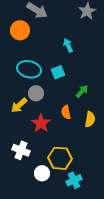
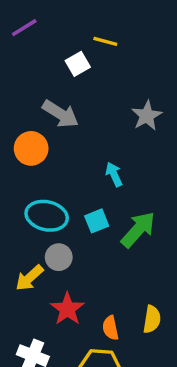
green arrow: (82, 91) -> (138, 230), moved, size x1.6
orange semicircle: (66, 112) -> (110, 328), moved
yellow semicircle: (90, 119) -> (152, 319), moved

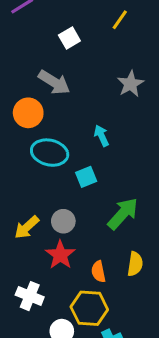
yellow line: (105, 41) -> (120, 20), moved, turned -70
cyan ellipse: (47, 216) -> (50, 153), moved
green arrow: (138, 230) -> (123, 214), moved
gray circle: (59, 257) -> (63, 221), moved

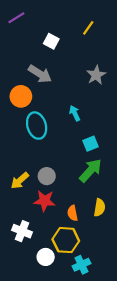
white square: (69, 38) -> (51, 41), turned -32
cyan ellipse: (50, 153) -> (37, 126), turned 60
cyan square: (86, 177) -> (91, 144), moved
red star: (60, 255) -> (44, 201), turned -30

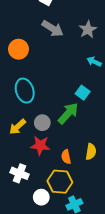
gray arrow: (40, 74) -> (53, 28), moved
cyan arrow: (75, 113) -> (94, 62), moved, turned -40
cyan ellipse: (37, 126) -> (25, 91), moved
cyan square: (91, 144) -> (83, 93), turned -32
green arrow: (91, 170) -> (68, 113), moved

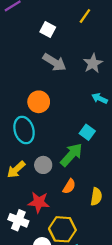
orange circle: (18, 49) -> (39, 102), moved
red star: (40, 145) -> (39, 202), moved
orange semicircle: (66, 157) -> (69, 186), moved, turned -136

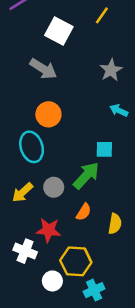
white square: (48, 30) -> (59, 31), size x1.5
gray arrow: (54, 62) -> (43, 69), moved
cyan square: (87, 132) -> (104, 149), turned -35

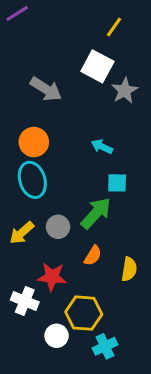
white square: (59, 31) -> (97, 66), moved
cyan arrow: (119, 110) -> (102, 147), moved
orange circle: (48, 114) -> (34, 142), moved

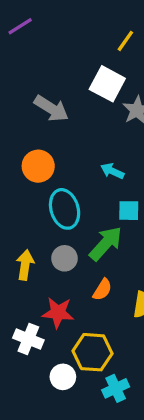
cyan ellipse: (32, 180) -> (65, 209), moved
yellow arrow: (22, 233) -> (25, 265), turned 140

